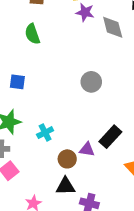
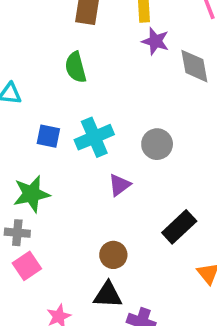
cyan cross: (45, 133) -> (94, 137), moved, size x1.5
purple triangle: (87, 150) -> (120, 185), moved, turned -49

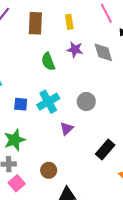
purple star: (155, 41) -> (75, 50), moved
green semicircle: (76, 67) -> (48, 62), moved
brown circle: (113, 255) -> (49, 170), moved

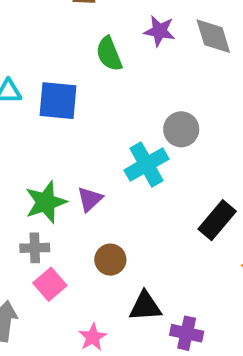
cyan cross: (48, 102) -> (146, 165), moved
blue square: (21, 104) -> (58, 101), moved, size x1.5
purple triangle: (67, 128) -> (90, 199), moved

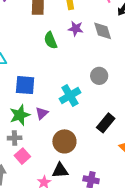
blue square: (58, 101) -> (25, 85), moved
gray circle: (181, 129) -> (99, 76), moved
brown circle: (110, 260) -> (64, 141), moved, size x1.5
black triangle: (145, 306) -> (60, 170), moved

